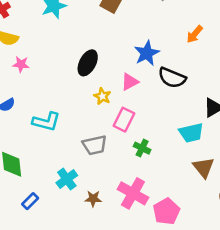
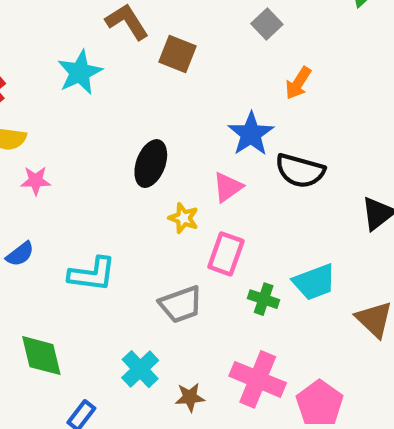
orange arrow: (195, 34) -> (298, 83), moved
cyan trapezoid: (191, 133) -> (314, 282), moved

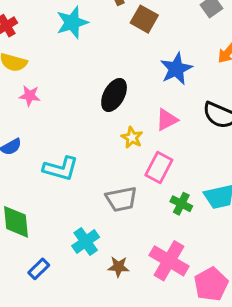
blue star: (251, 134) -> (176, 69), moved

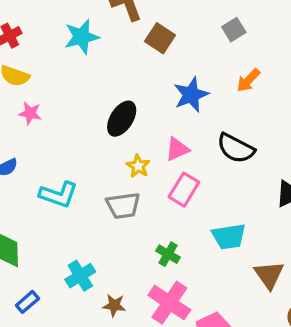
pink rectangle: (159, 167) -> (184, 190), moved
gray trapezoid: (121, 199) -> (123, 206), moved
green cross: (181, 204) -> (168, 254), moved

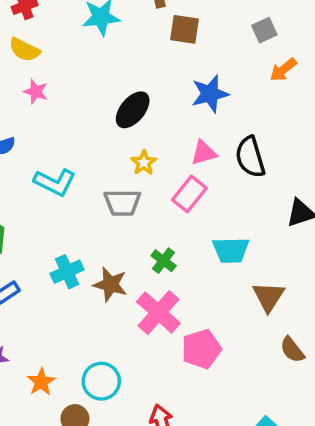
brown square: (160, 38) -> (184, 29), turned -32
orange arrow: (248, 80) -> (283, 70), moved
black semicircle: (236, 148) -> (250, 157), turned 39
pink triangle: (177, 149) -> (204, 153), moved
brown star: (114, 305) -> (110, 284), moved, size x1.4

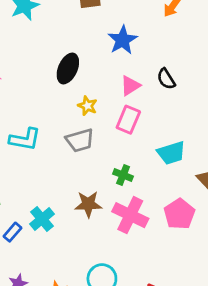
black semicircle: (250, 157) -> (166, 79), size x0.7
cyan cross: (67, 272) -> (42, 219), moved
pink pentagon: (201, 349) -> (179, 214), moved

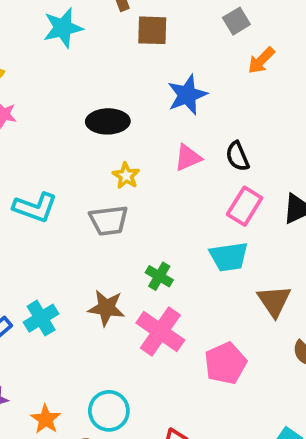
black ellipse: (68, 68) -> (108, 121), turned 56
pink rectangle: (128, 120) -> (245, 206), moved
pink pentagon: (179, 214) -> (225, 363), moved

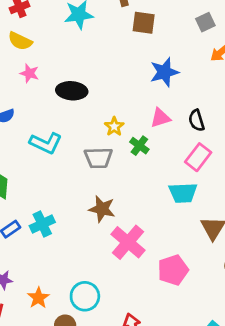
black ellipse: (108, 121) -> (72, 91), moved
green cross: (159, 276) -> (139, 146), moved
brown star: (106, 308) -> (102, 209), moved

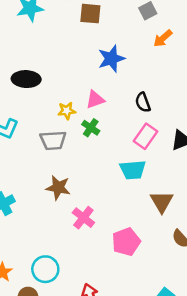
pink triangle: (160, 118) -> (95, 100), moved
yellow star: (114, 127) -> (67, 111), turned 30
pink cross: (128, 242) -> (83, 218), size x0.7

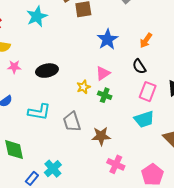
orange arrow: (163, 38) -> (146, 40), moved
gray trapezoid: (53, 140) -> (72, 122), moved, turned 90
brown star: (58, 188) -> (101, 136), moved

